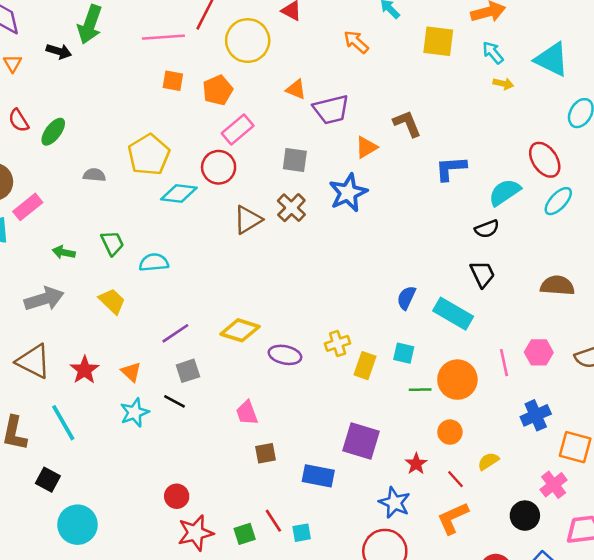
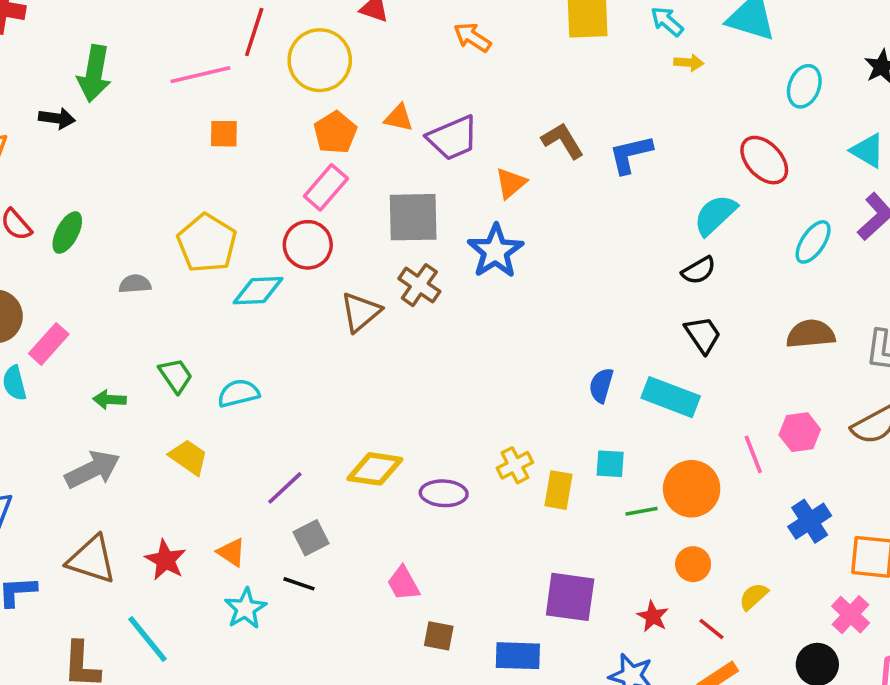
orange pentagon: (218, 90) -> (335, 133), moved
gray square: (295, 160) -> (413, 217), size x1.5
blue L-shape: (451, 168) -> (631, 154), moved
cyan ellipse: (558, 201) -> (813, 242), moved
brown square: (265, 453) -> (439, 636), turned 30

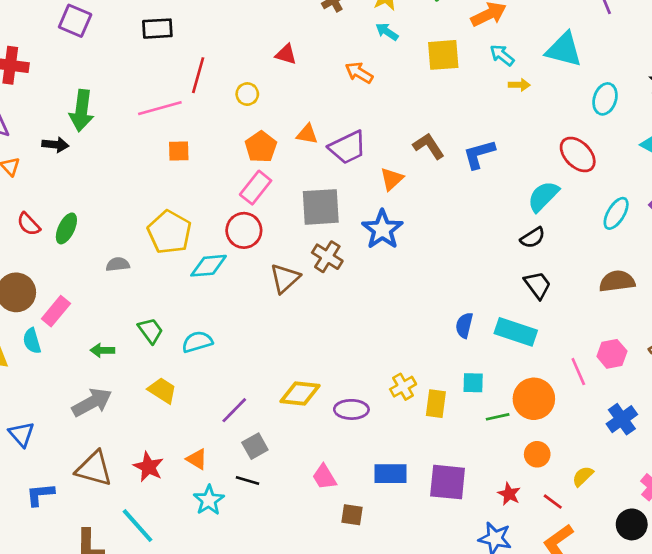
yellow circle: (320, 60) -> (247, 94), size x0.5
blue rectangle: (518, 656) -> (390, 474), moved

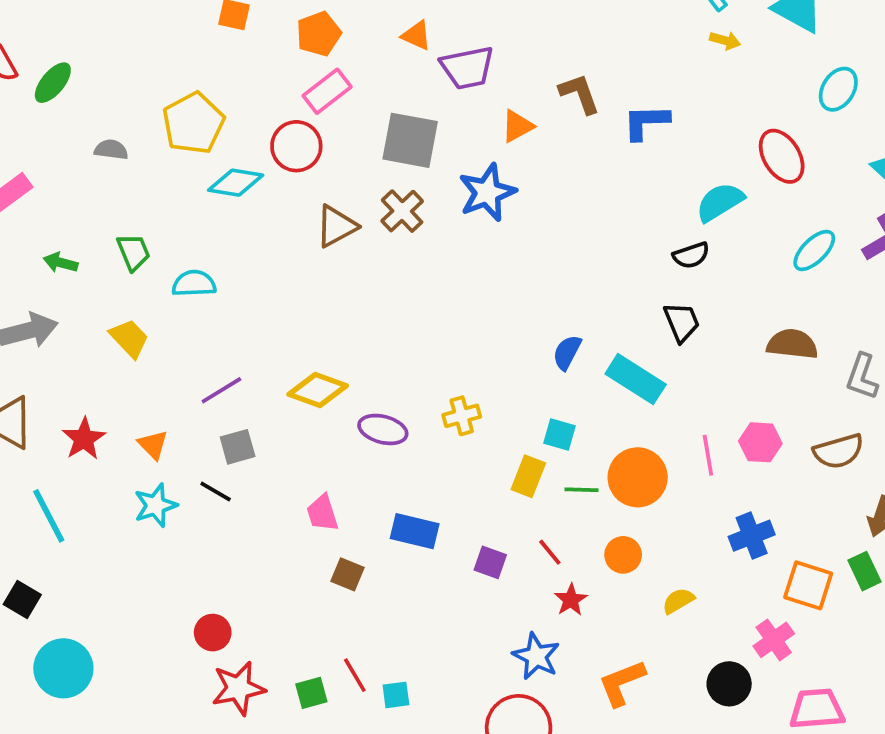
orange pentagon: (261, 147) -> (319, 34), moved
yellow rectangle: (436, 404) -> (528, 476), moved
purple square: (448, 482) -> (490, 562), size x0.6
red line: (553, 502) -> (550, 552), moved

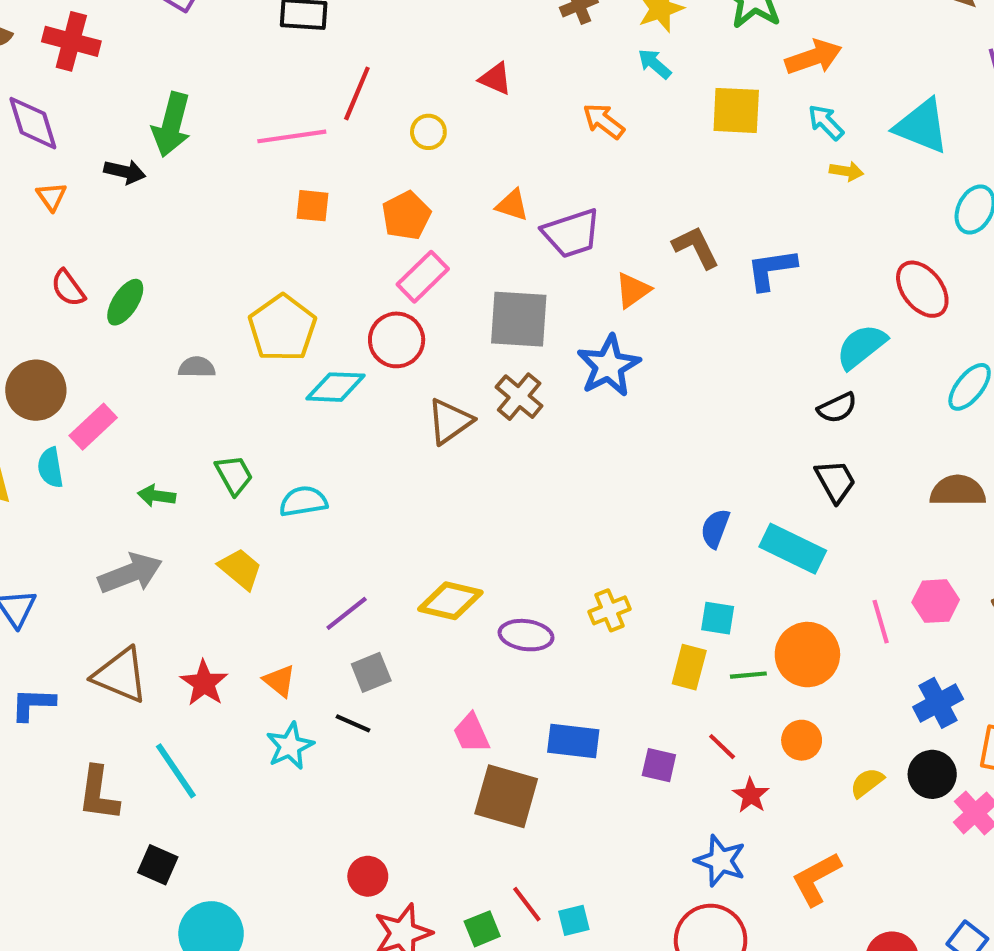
brown square: (347, 574) -> (506, 796), size x1.8
black circle: (729, 684) -> (932, 774), moved

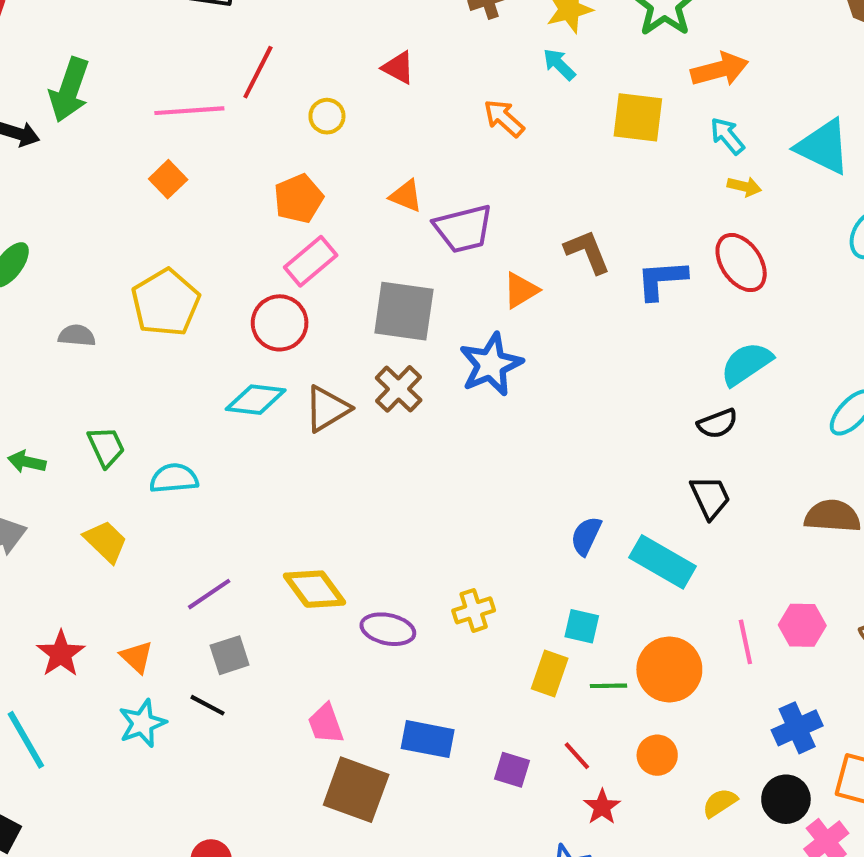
orange square: (312, 206) -> (168, 179), moved, turned 36
red ellipse: (922, 289) -> (741, 263), moved
cyan diamond: (336, 387) -> (256, 400), moved
yellow diamond: (450, 601) -> (315, 589), turned 36

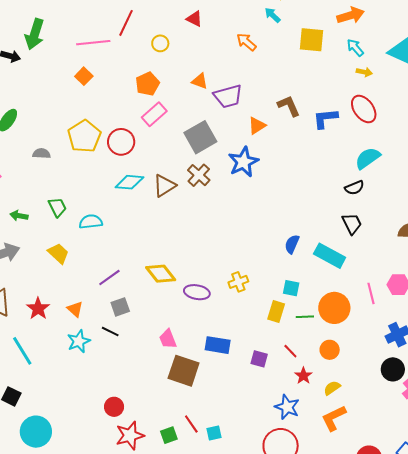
gray square: (404, 311) -> (200, 137), turned -36
red circle: (280, 323) -> (121, 142), moved
yellow semicircle: (720, 803) -> (332, 388), moved

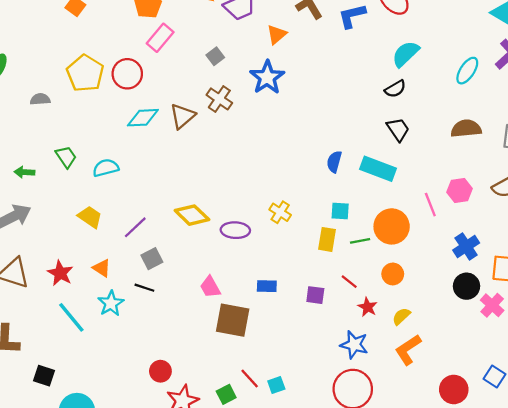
gray square: (200, 137) -> (215, 56), size x0.5
yellow trapezoid: (58, 253) -> (90, 217), moved
yellow cross: (238, 282) -> (280, 212), turned -30
blue rectangle: (218, 345) -> (267, 286), size x0.7
cyan line: (22, 351) -> (71, 317), moved

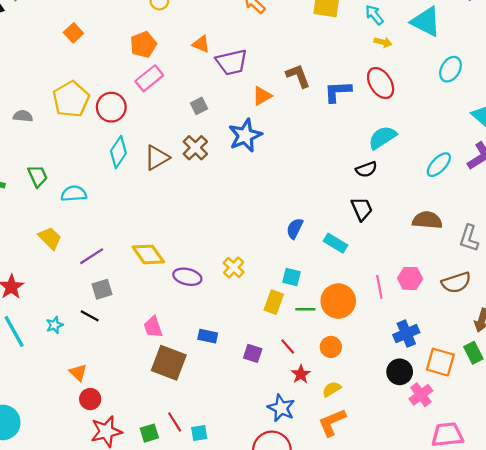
cyan diamond: (143, 118) -> (118, 152), turned -64
cyan rectangle: (378, 169) -> (336, 243), size x0.7
orange triangle: (102, 268) -> (78, 372), moved
cyan star: (111, 303) -> (55, 325), size x0.7

